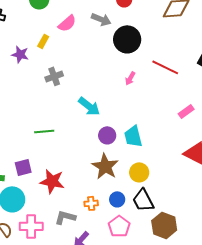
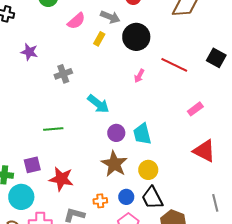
yellow rectangle: (43, 41) -> (99, 39), moved

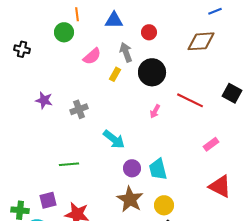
gray arrow: (110, 17) -> (126, 52), turned -132
purple star: (29, 52) -> (44, 100), moved

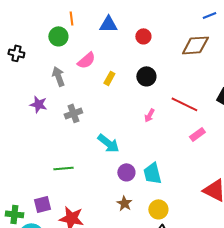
gray arrow: (126, 52) -> (58, 76), moved
black circle: (152, 72) -> (146, 76), size x0.7
pink rectangle: (211, 144) -> (197, 134), moved
brown star: (130, 199) -> (124, 203), size x0.6

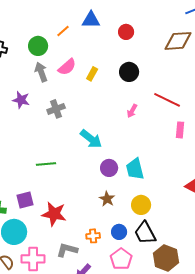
orange line: (71, 18) -> (63, 31), moved, turned 56
green circle: (58, 36) -> (38, 46), moved
pink semicircle: (86, 60) -> (67, 67), moved
pink rectangle: (197, 134) -> (180, 130), turned -49

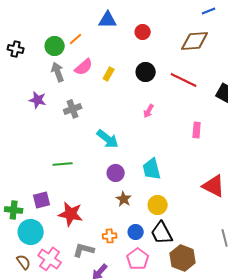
orange line: (63, 31) -> (76, 39), moved
red line: (167, 100) -> (184, 80), moved
purple circle: (109, 168) -> (116, 173), moved
pink cross: (33, 259) -> (50, 259), turned 35

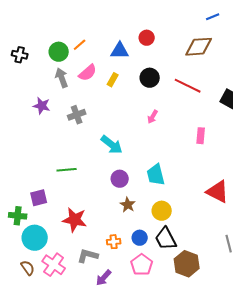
blue triangle: (108, 20) -> (120, 51), moved
purple square: (42, 200) -> (39, 198), moved

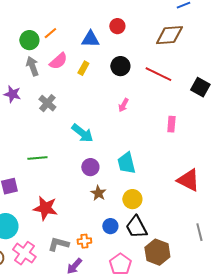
gray cross: (77, 115) -> (47, 103), turned -30
orange cross: (114, 242) -> (84, 241), moved
pink pentagon: (142, 265) -> (120, 264), moved

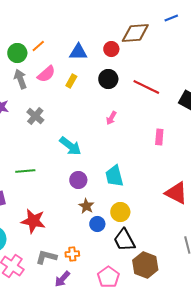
red circle: (117, 26) -> (111, 49), moved
brown diamond: (169, 35) -> (135, 33), moved
blue circle: (110, 226) -> (97, 224), moved

